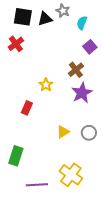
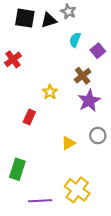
cyan semicircle: (82, 23) -> (75, 40), moved
red cross: (16, 44) -> (13, 59), moved
gray circle: (89, 133) -> (98, 136), moved

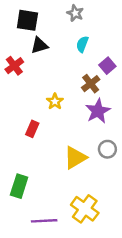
black triangle: (49, 20) -> (39, 45), moved
purple square: (98, 51) -> (107, 66), moved
yellow triangle: (68, 143) -> (75, 158), size x1.5

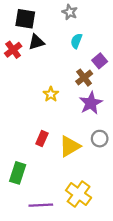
red cross: (14, 66) -> (13, 50), moved
red rectangle: (32, 129) -> (42, 139), moved

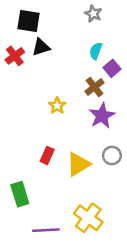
gray star: (70, 12) -> (93, 14), moved
cyan semicircle: (76, 41) -> (96, 51), moved
green rectangle: (18, 173) -> (20, 194), turned -35

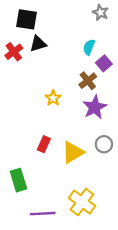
gray star: (93, 14) -> (100, 12), moved

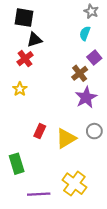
cyan semicircle: (89, 47) -> (85, 33), moved
red cross: (14, 52) -> (25, 59), moved
yellow star: (53, 98) -> (20, 89), moved

